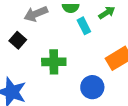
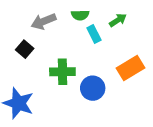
blue circle: (92, 87) -> (93, 88), moved

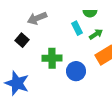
green semicircle: (80, 15) -> (90, 13), moved
green arrow: (118, 20) -> (96, 34), moved

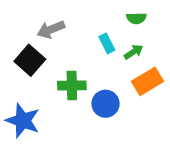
green semicircle: (90, 13) -> (136, 18), moved
black square: (22, 40) -> (30, 60), size x1.5

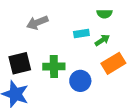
cyan rectangle: (107, 43) -> (81, 34), turned -72
black square: (30, 60) -> (20, 63), moved, turned 35

